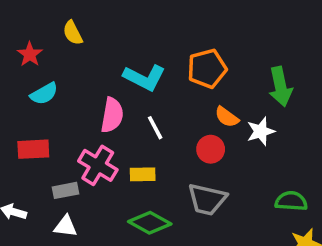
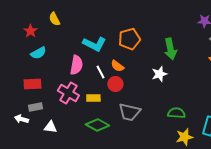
orange semicircle: (227, 117) -> (117, 66), moved
red circle: (211, 149) -> (115, 84), moved
gray rectangle: (66, 190) -> (35, 107), moved

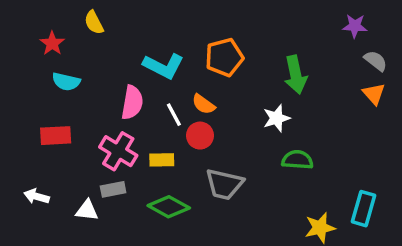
cyan semicircle: (38, 53) -> (66, 82), turned 42
gray rectangle: (35, 107) -> (113, 189), moved
green semicircle: (176, 113) -> (297, 160), moved

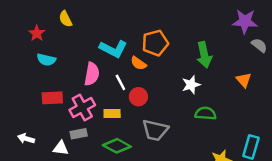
purple star: (355, 26) -> (245, 21), size x1.5
orange triangle: (374, 94) -> (244, 80), moved
orange semicircle: (203, 104) -> (138, 63), moved
red rectangle: (56, 136) -> (52, 98), moved
pink cross: (118, 151) -> (82, 107), turned 30

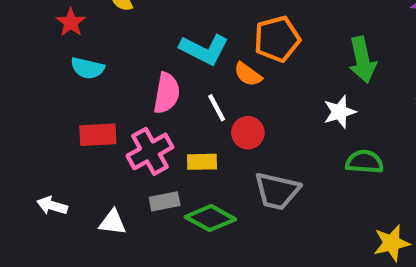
gray rectangle: (79, 134) -> (165, 201), moved

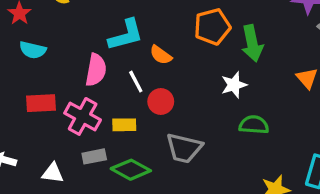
orange pentagon: (277, 39) -> (212, 27), moved
cyan L-shape: (204, 49) -> (126, 35), turned -42
pink cross: (150, 151) -> (83, 116), turned -32

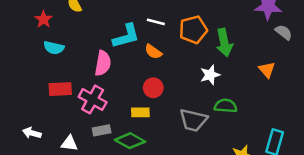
white line: (136, 82) -> (156, 22), moved, turned -48
yellow rectangle: (124, 125) -> (140, 112), moved
gray trapezoid: (184, 148) -> (193, 120), moved

